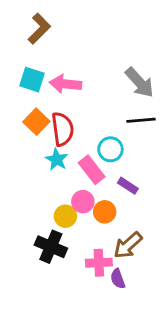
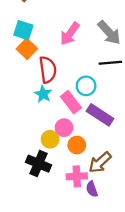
pink arrow: (65, 84) -> (70, 34), moved, turned -60
orange square: (36, 122) -> (27, 49), moved
purple rectangle: (128, 186) -> (100, 115), size x1.6
orange circle: (105, 212) -> (77, 145), moved

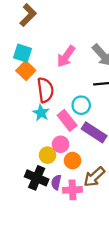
purple semicircle: (92, 189) -> (56, 182), moved, turned 32

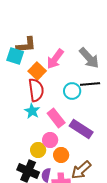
brown L-shape: (28, 15) -> (26, 45), moved, turned 40
orange square: (26, 70) -> (37, 71), moved
cyan circle: (81, 105) -> (72, 91), moved

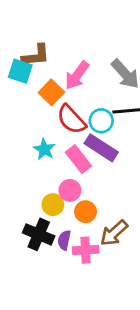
red semicircle: (36, 90) -> (71, 119), moved, turned 145
purple rectangle: (81, 129) -> (101, 148), moved

